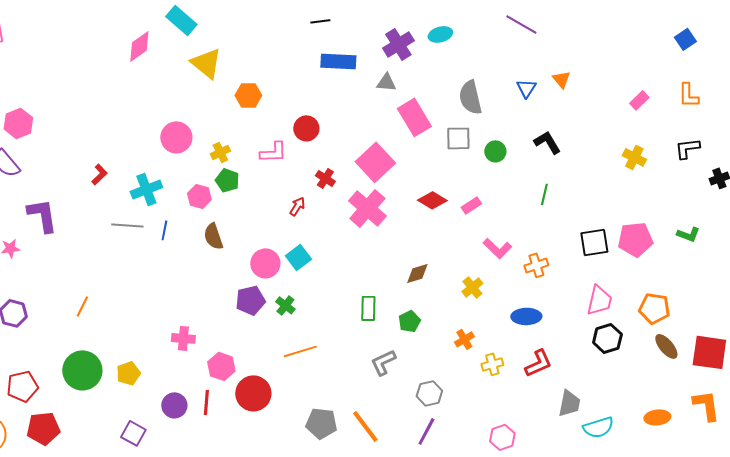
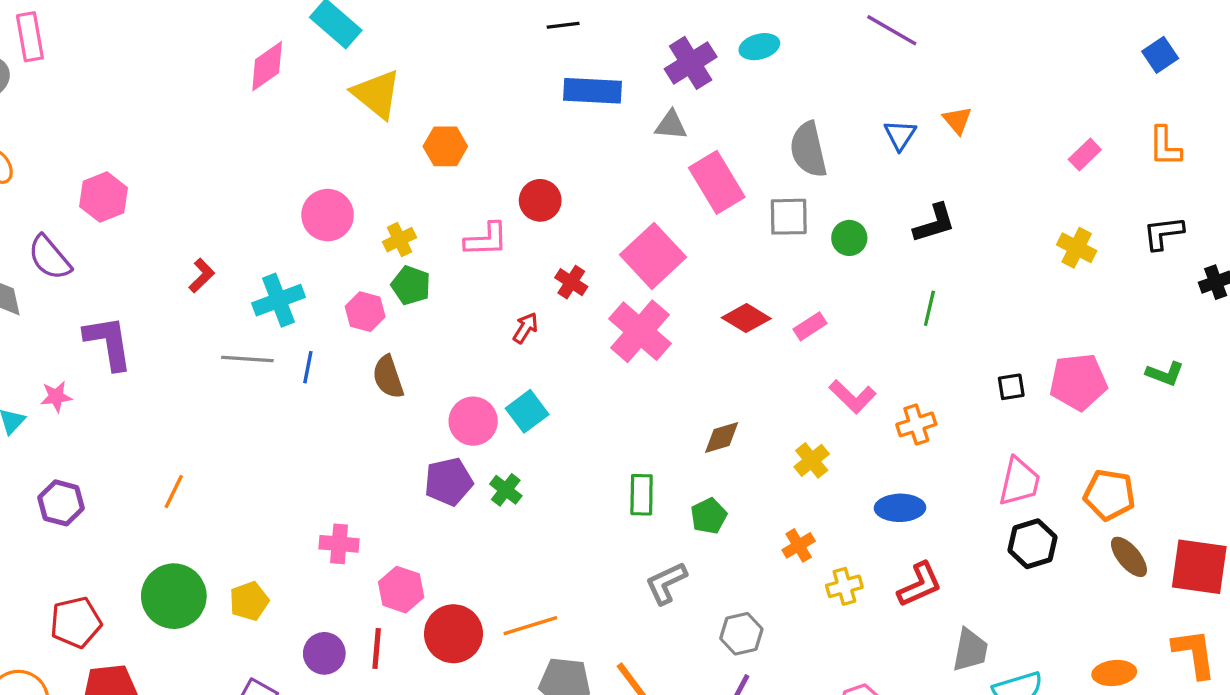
pink hexagon: (18, 123) -> (103, 197), moved
black L-shape: (547, 142) -> (934, 223), turned 104
black square: (594, 242) -> (1011, 387), size x0.6
orange line: (300, 351) -> (530, 626), moved

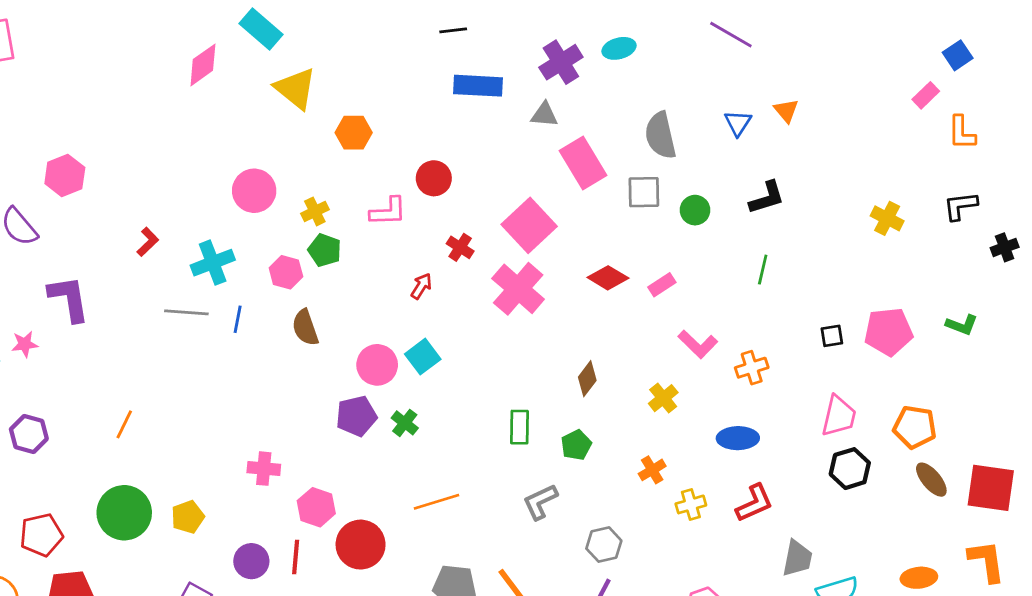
pink rectangle: (1085, 155) -> (926, 95), moved
brown diamond: (722, 437) -> (587, 379), turned -36
orange line: (530, 626) -> (437, 502), moved

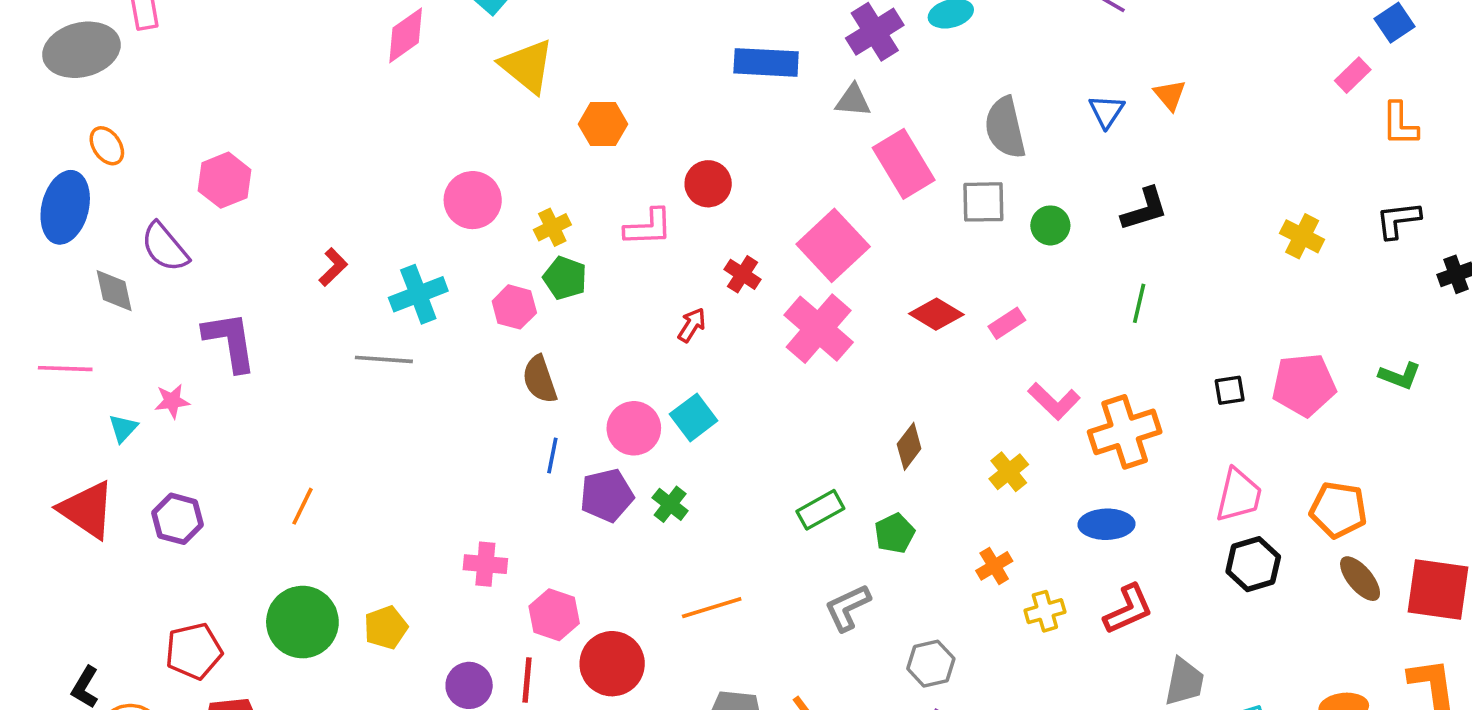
blue line: (238, 319) -> (552, 455), moved
orange cross: (752, 368) -> (1125, 432), size x1.6
green rectangle: (519, 427) -> (820, 510), turned 60

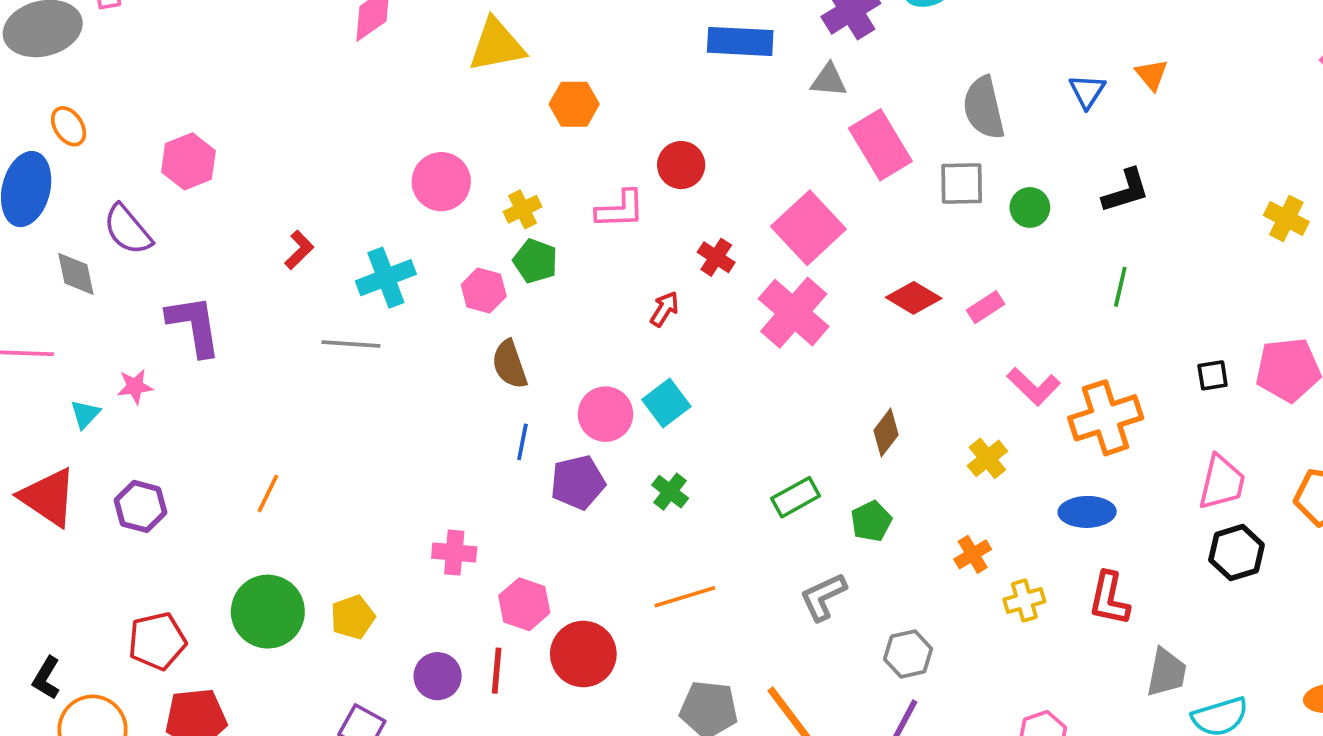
yellow triangle: (527, 66) -> (497, 45), turned -50
green cross: (670, 504) -> (670, 492), moved
red L-shape: (1128, 609) -> (1109, 599), turned 126

